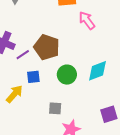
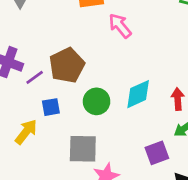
brown pentagon: (47, 47) -> (67, 65), turned 30
gray square: (55, 108) -> (83, 149), size x1.6

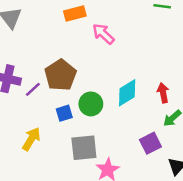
blue square: (51, 107) -> (64, 113), moved

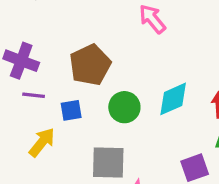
purple line: (33, 89) -> (34, 95), moved, turned 42
blue square: (64, 113) -> (71, 110), moved

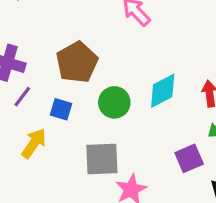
purple line: (34, 95) -> (22, 97), turned -55
blue square: (71, 110) -> (61, 109), turned 30

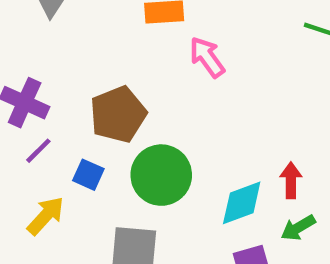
cyan diamond: (163, 91) -> (242, 203), moved
green circle: (114, 102) -> (161, 175), size x1.4

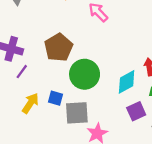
blue square: (88, 175) -> (56, 98), moved

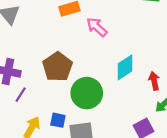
cyan diamond: (127, 82) -> (125, 67), moved

